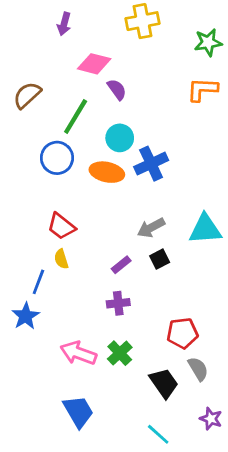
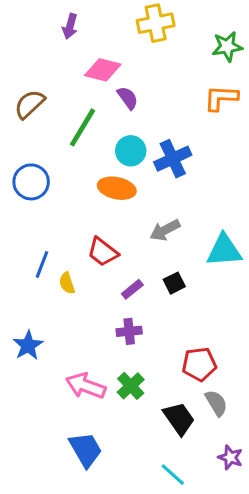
blue circle: (57, 158) -> (31, 182), moved
blue cross: (151, 164) -> (173, 159), moved
red trapezoid: (61, 226) -> (103, 252), moved
gray arrow: (151, 228) -> (165, 230), moved
blue line: (38, 282) -> (42, 264), moved

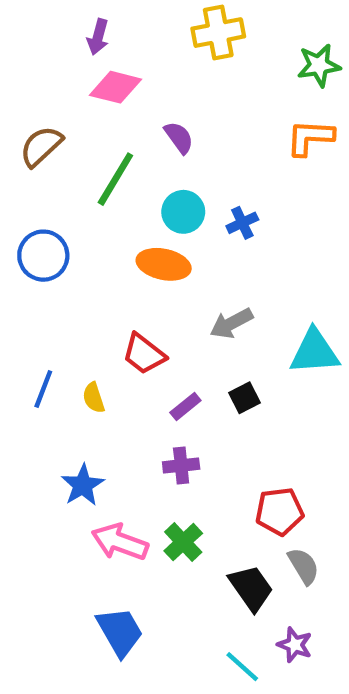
pink diamond: (103, 70) -> (115, 87), moved
blue cross: (173, 159) -> (242, 223), size x0.6
blue line: (42, 264) -> (43, 389), moved
blue star: (28, 345) -> (83, 485), moved
purple star: (230, 457) -> (295, 645), moved

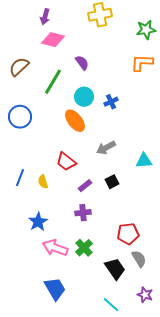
orange ellipse: (164, 264) -> (75, 121), turned 40
cyan triangle: (314, 352) -> (144, 161), size x0.7
purple star: (295, 645) -> (145, 295), moved

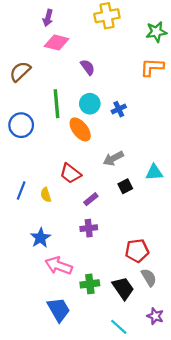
green line: (53, 82) -> (57, 104), moved, turned -36
black square: (112, 182) -> (125, 186), moved
green cross: (84, 248) -> (90, 284), moved, turned 36

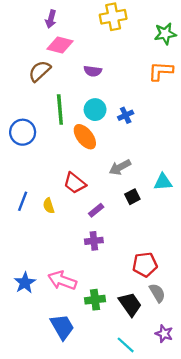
purple semicircle: (88, 67) -> (93, 71), turned 133
brown semicircle: (20, 72) -> (40, 71), moved
blue star: (40, 238) -> (25, 283), moved

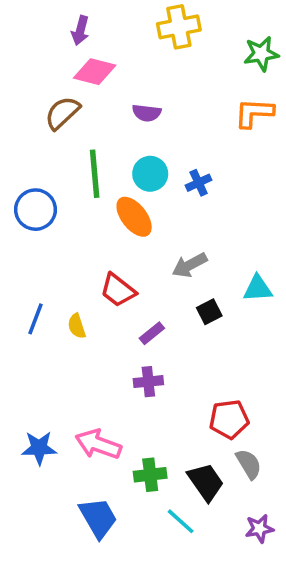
blue star: (25, 283) -> (39, 448), turned 30
purple star: (164, 334) -> (259, 528), turned -30
cyan line: (126, 345) -> (181, 521), moved

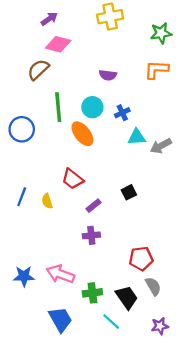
purple arrow: (80, 30) -> (49, 19), turned -140
purple semicircle: (147, 113) -> (108, 75), moved
gray arrow: (190, 265) -> (161, 146), moved
cyan triangle: (258, 288) -> (137, 137), moved

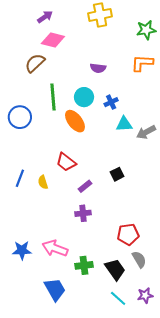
cyan line: (111, 322) -> (118, 298), moved

